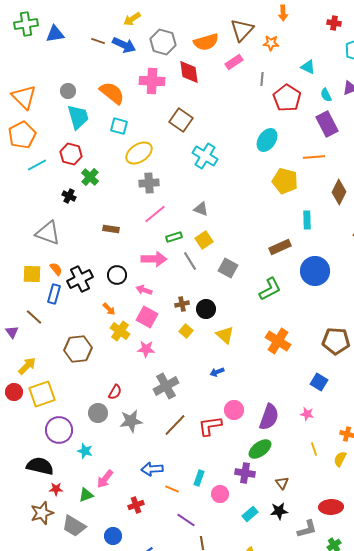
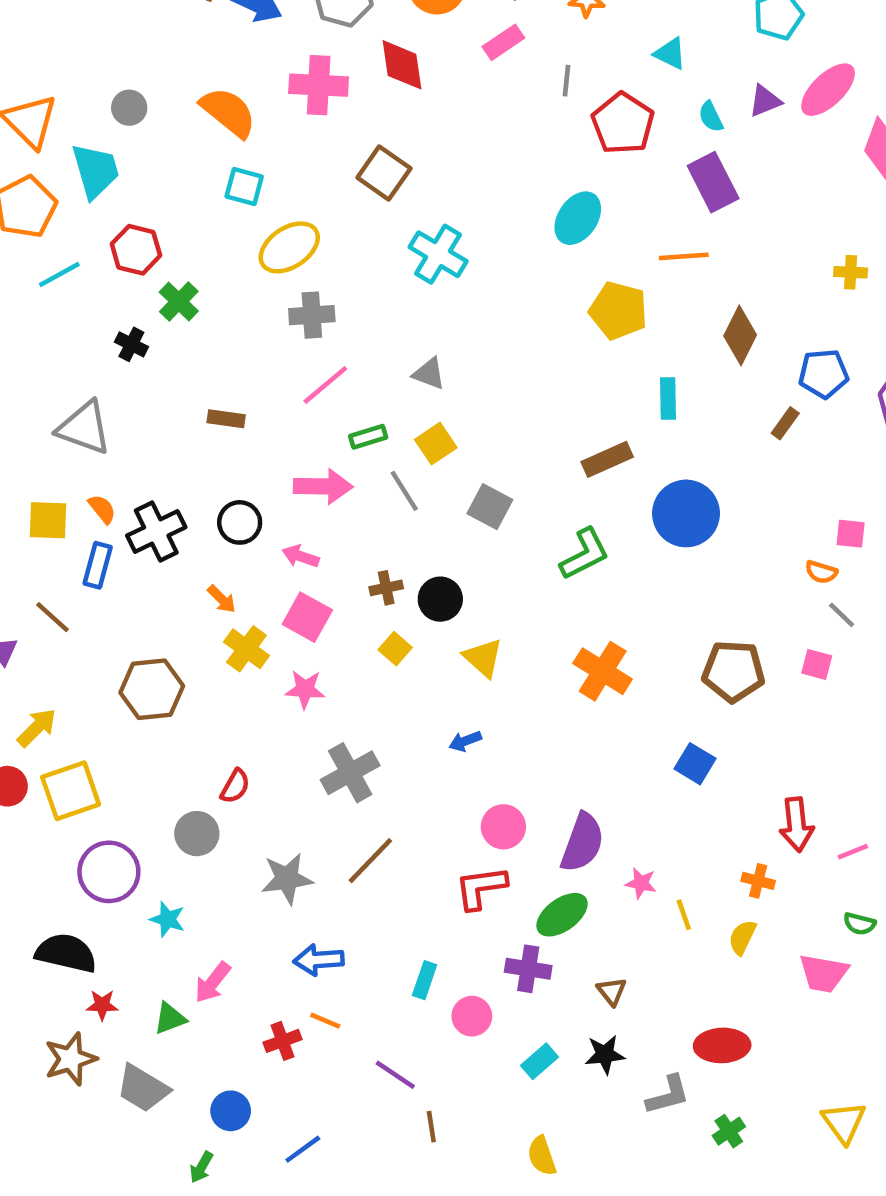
cyan trapezoid: (78, 117) -> (95, 171), moved
pink star: (307, 414) -> (641, 883), moved
gray star: (131, 421) -> (287, 879), moved
red L-shape: (210, 426) -> (481, 888), moved
orange line: (172, 489) -> (325, 1021), moved

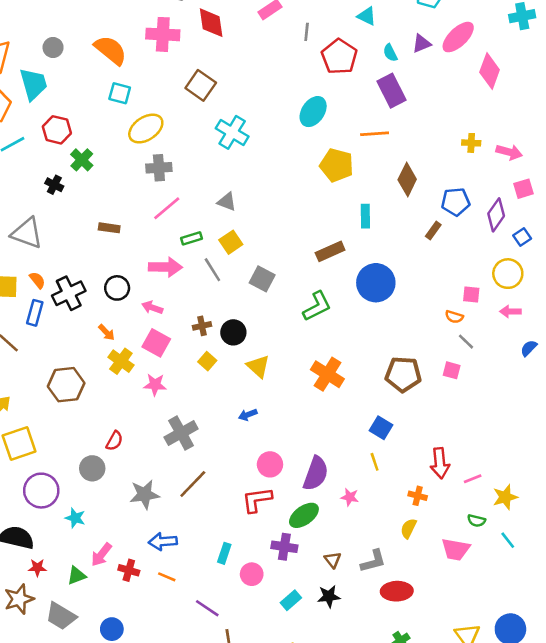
yellow line: (684, 915) -> (375, 462), moved
red cross: (282, 1041) -> (129, 570), moved, turned 36
gray L-shape: (668, 1095) -> (373, 561), moved

